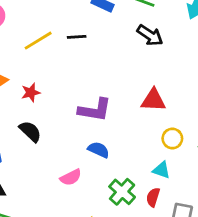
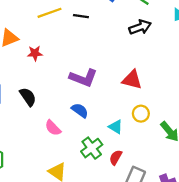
black arrow: (150, 35) -> (140, 27), turned -65
black semicircle: (30, 131) -> (28, 97), moved
cyan triangle: (162, 170) -> (116, 127), moved
pink semicircle: (71, 177) -> (53, 128), turned 60

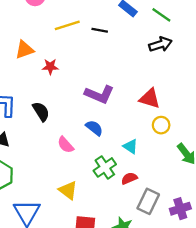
yellow circle: (141, 114) -> (161, 125), moved
red semicircle: (116, 157) -> (129, 178), turned 35

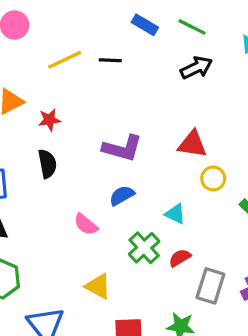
black semicircle: (41, 111) -> (47, 164), moved, turned 30
blue semicircle: (94, 128) -> (122, 195), turned -60

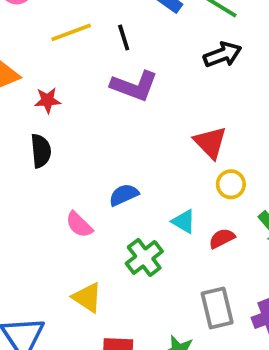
black line: (110, 60) -> (124, 37), turned 65
red triangle: (192, 144) -> (210, 142), turned 32
purple L-shape: (122, 148) -> (134, 86), moved
red semicircle: (180, 258) -> (222, 238), moved
gray rectangle: (210, 286) -> (217, 308), turned -36

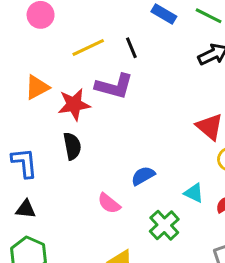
purple L-shape: (134, 86) -> (114, 86), moved
red star: (48, 100) -> (74, 104), size x1.5

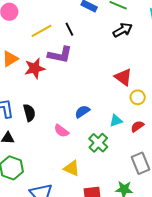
black semicircle: (72, 146) -> (29, 113), moved
cyan triangle: (194, 193) -> (116, 121), turned -40

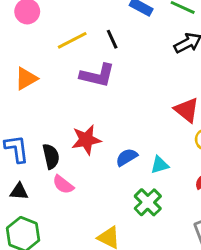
red star: (35, 68) -> (86, 140), moved
cyan triangle: (116, 121) -> (160, 165), moved
pink semicircle: (61, 131) -> (63, 185), moved

